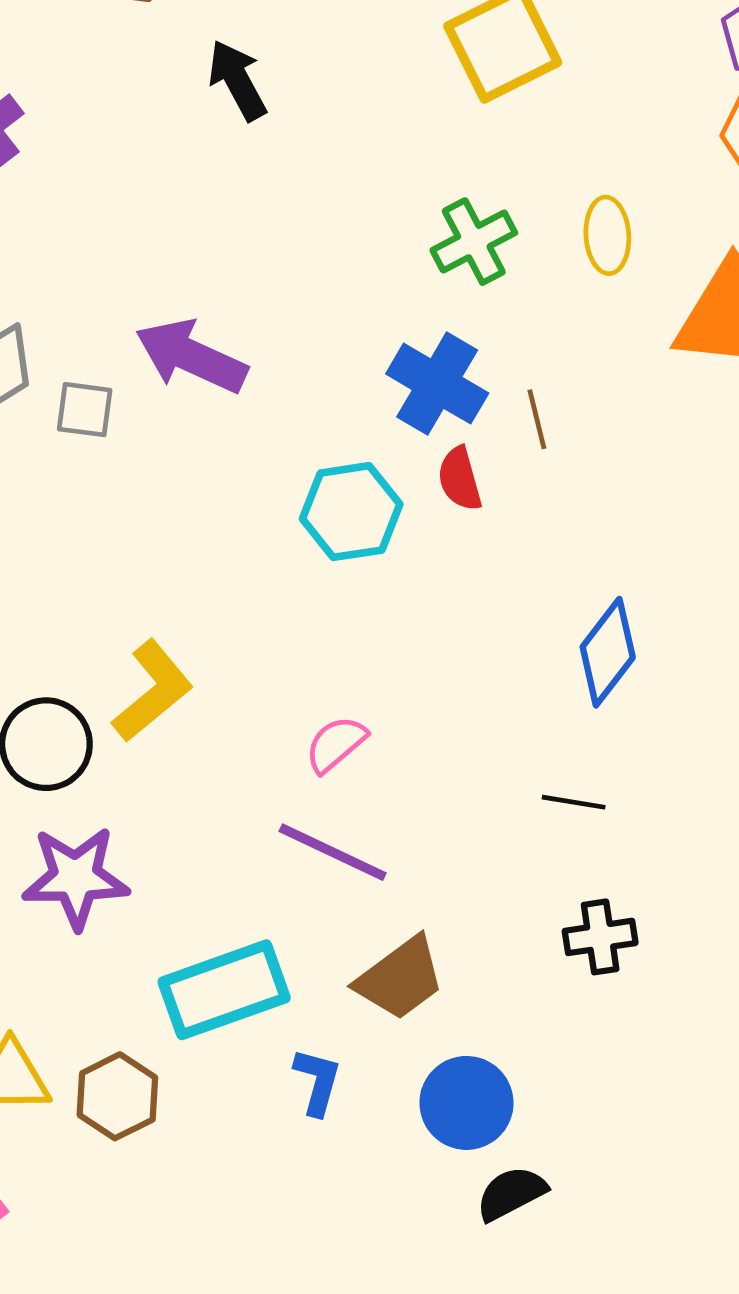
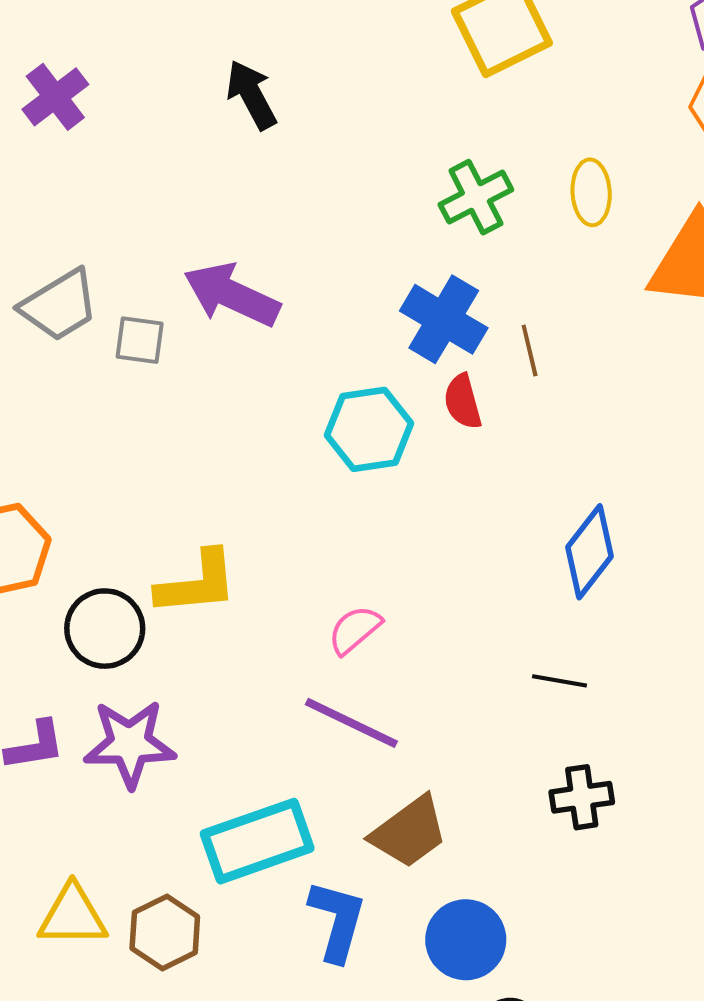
black arrow: (237, 80) -> (251, 95), moved
yellow L-shape: (152, 691) -> (197, 583), turned 34
blue L-shape: (317, 1082) -> (337, 921), size x1.4

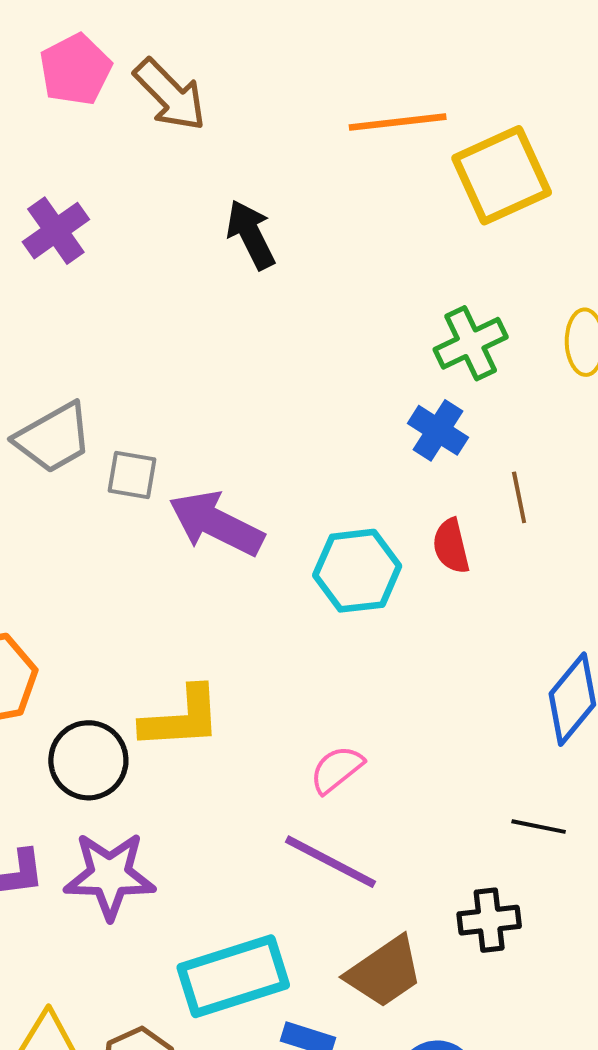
purple arrow: (232, 295) -> (216, 523), moved
blue cross: (444, 319) -> (438, 430), moved, size x0.7
black cross: (582, 797) -> (489, 920), moved

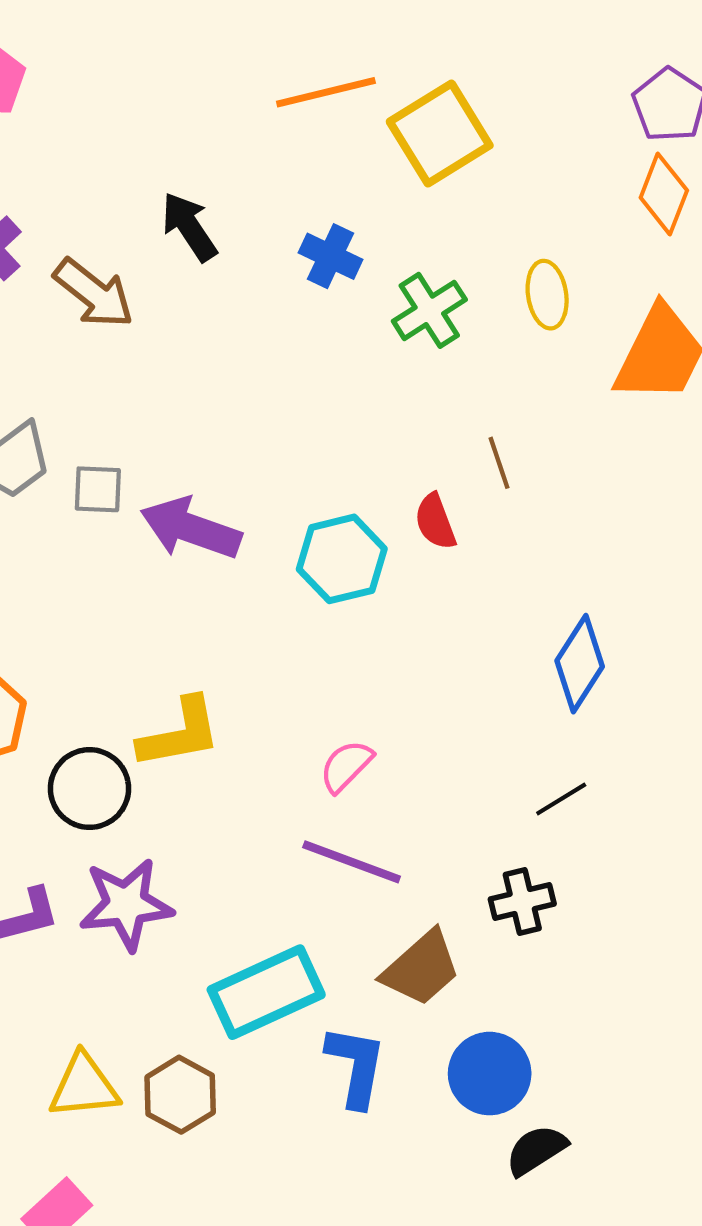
brown arrow: (170, 95) -> (94, 293), moved
blue cross: (438, 430) -> (330, 256), moved
black line: (539, 827) -> (561, 799), turned -36

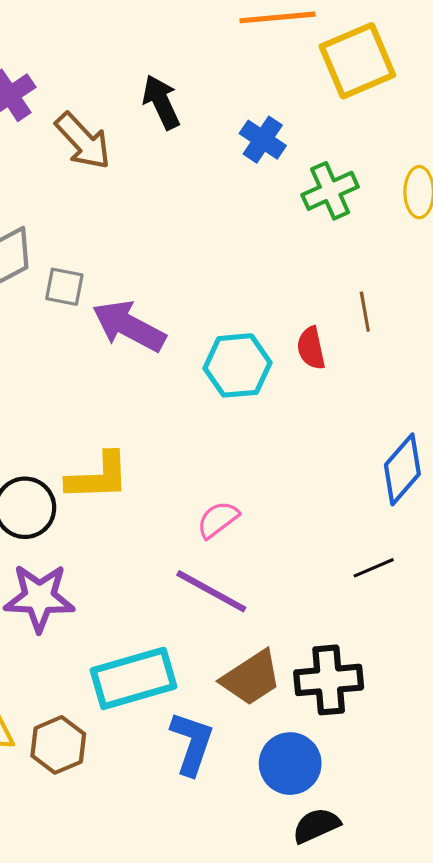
black cross: (522, 902) -> (329, 680), moved, size x1.4

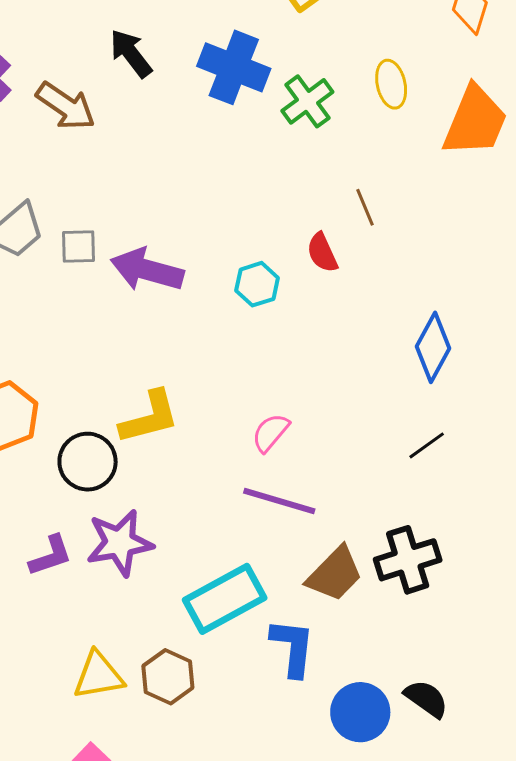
blue cross: (263, 140) -> (234, 67), size x1.6
cyan hexagon: (238, 365) -> (257, 284), size x0.7
blue circle: (290, 764) -> (360, 712), moved
black semicircle: (316, 825) -> (426, 699), turned 72

